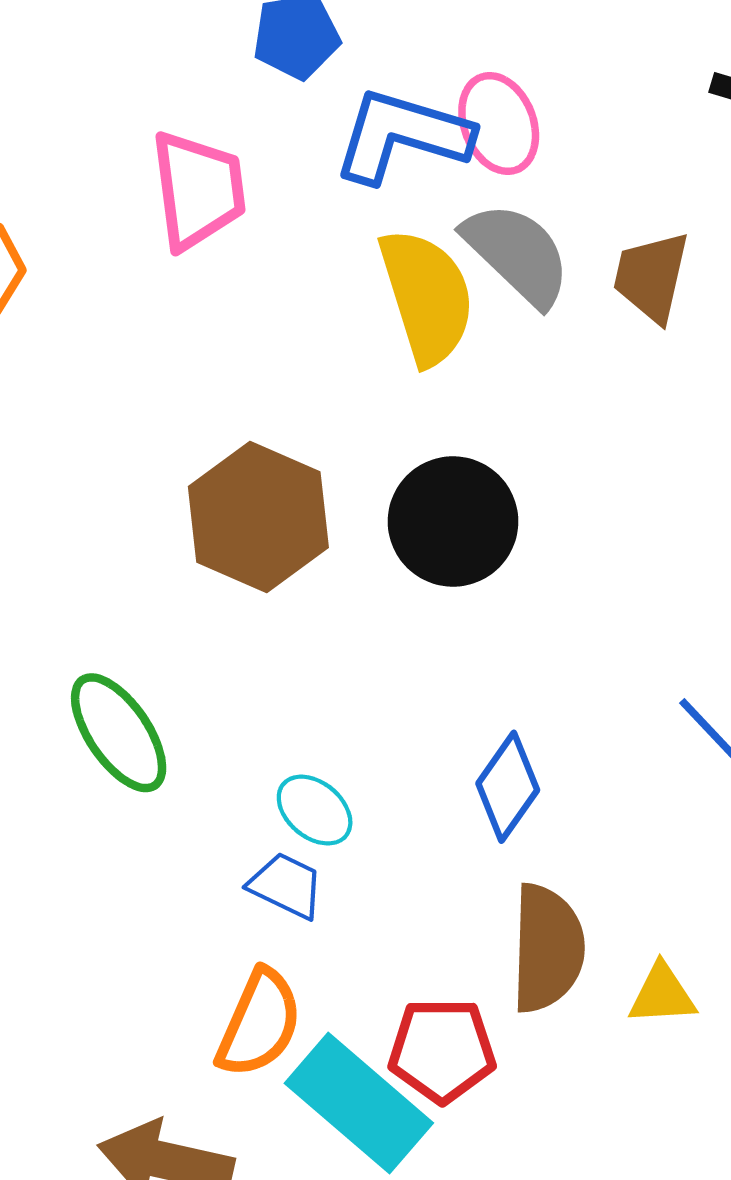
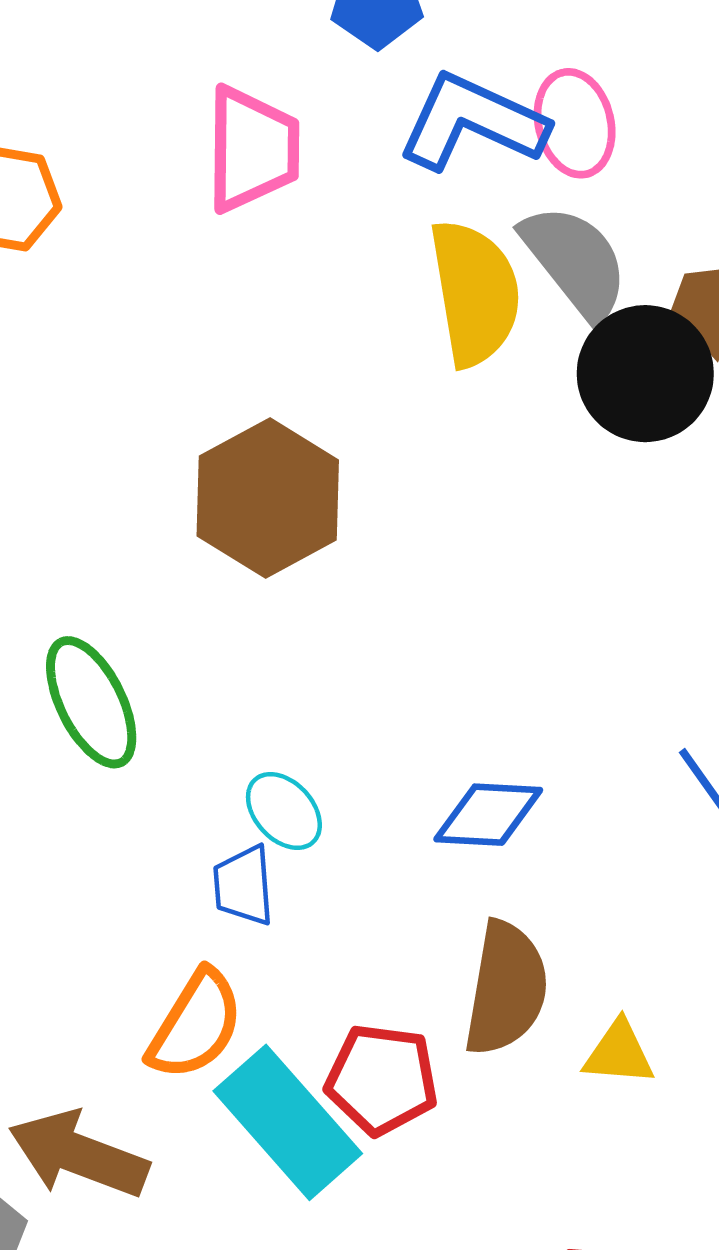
black circle: (453, 521) -> (645, 374), moved
blue diamond: (508, 787) -> (488, 815), turned 50
blue trapezoid: (286, 886) -> (243, 886), turned -128

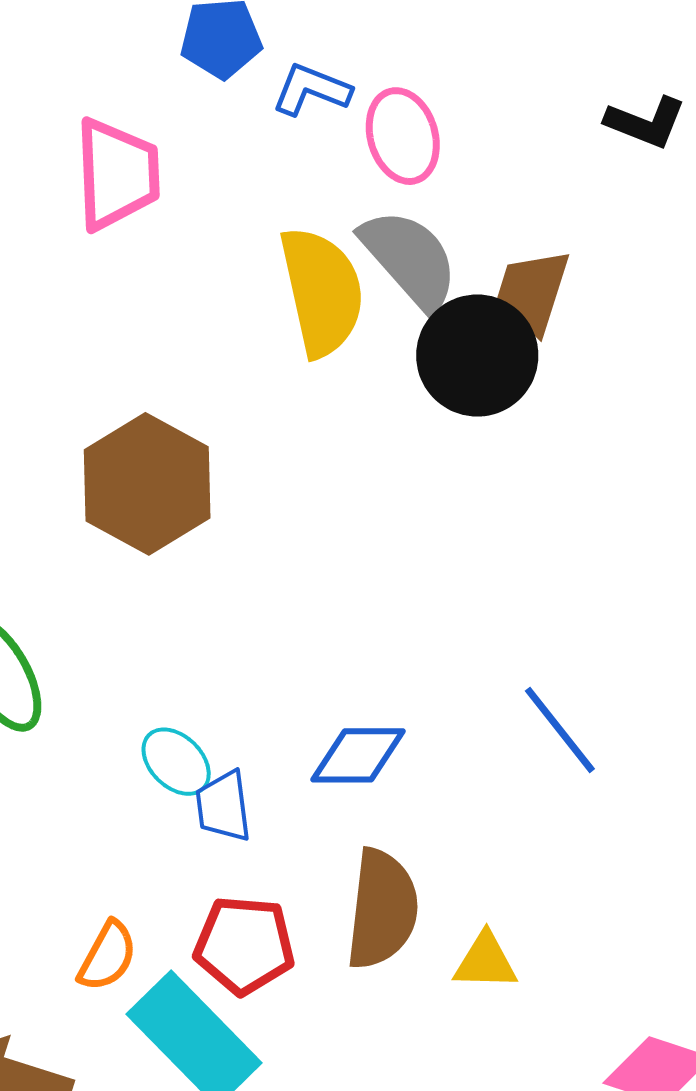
blue L-shape: (472, 122) -> (311, 90), moved, size x0.6
blue trapezoid: (243, 886) -> (223, 806), moved
orange semicircle: (196, 1025) -> (107, 956), size x0.7
red pentagon: (382, 1079) -> (244, 945), moved

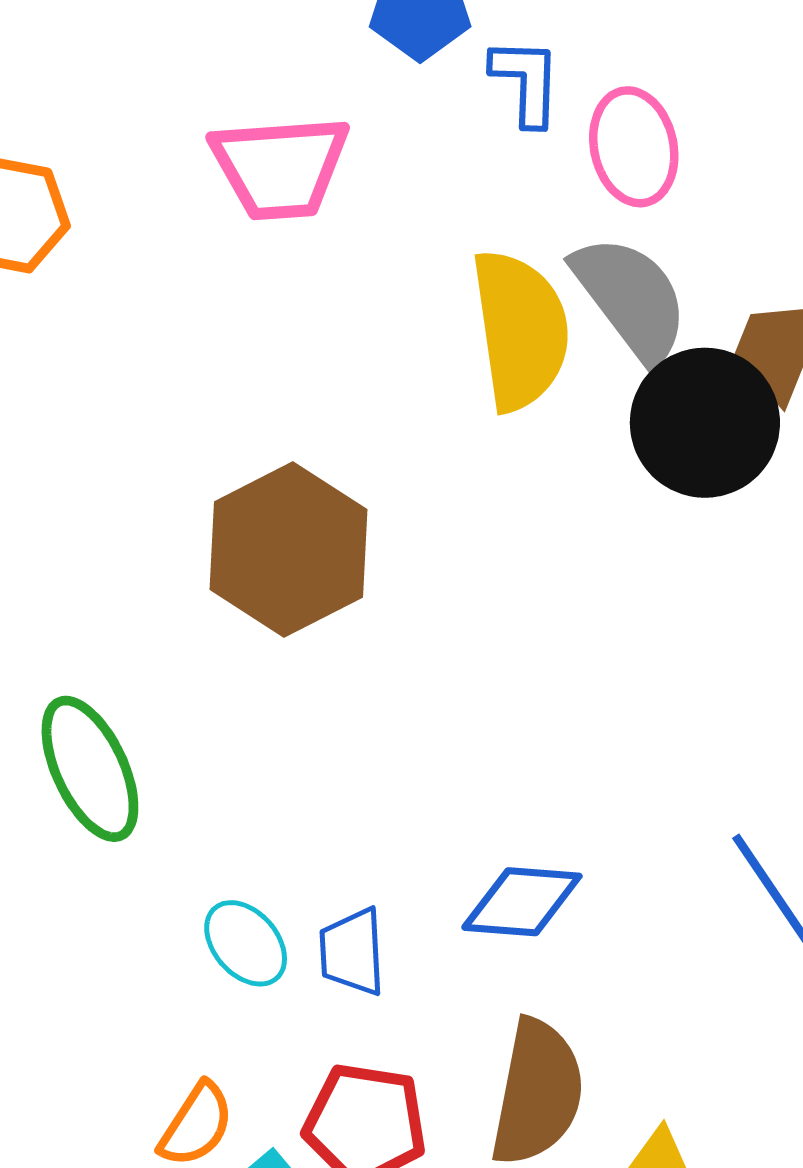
blue L-shape: (311, 90) -> (526, 82), turned 66
pink trapezoid: (117, 174) -> (280, 167), turned 84
cyan ellipse: (176, 762) -> (246, 943), moved

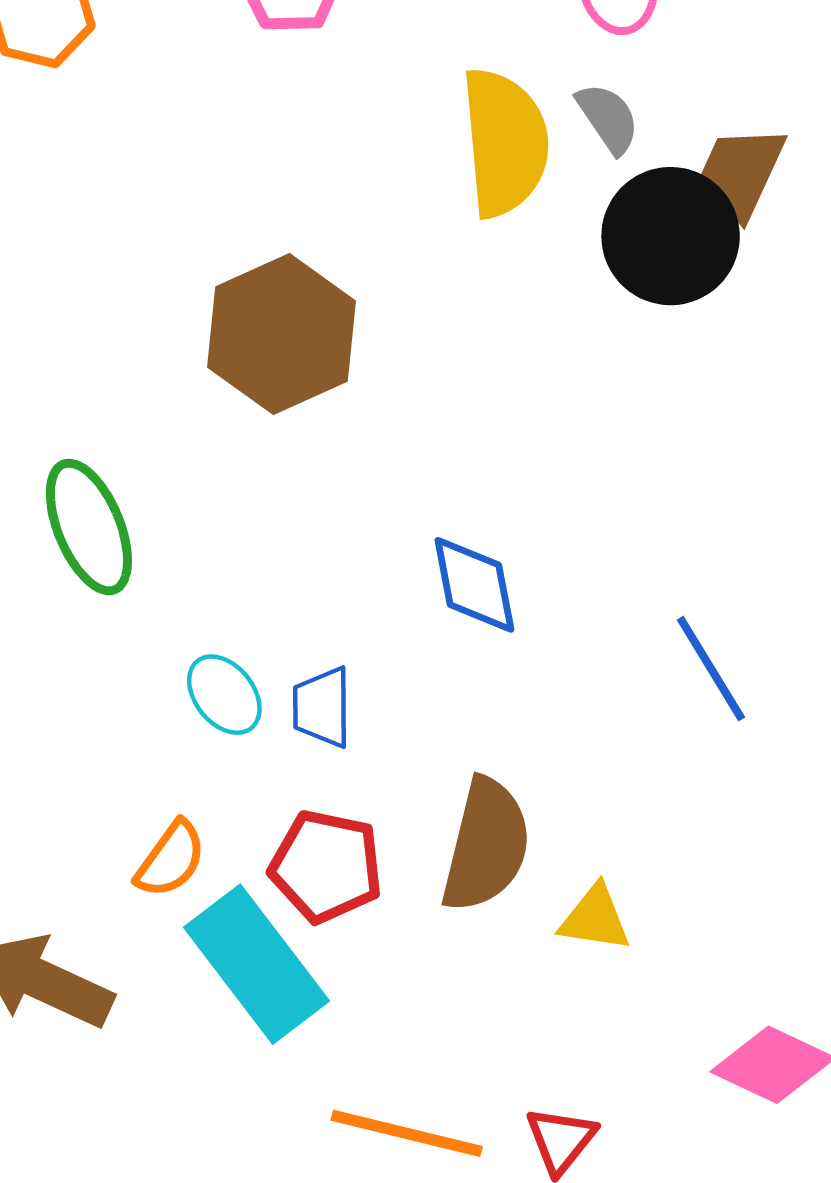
gray semicircle: (631, 298) -> (608, 118), size x0.6
blue diamond: (522, 902) -> (474, 585), moved, turned 72

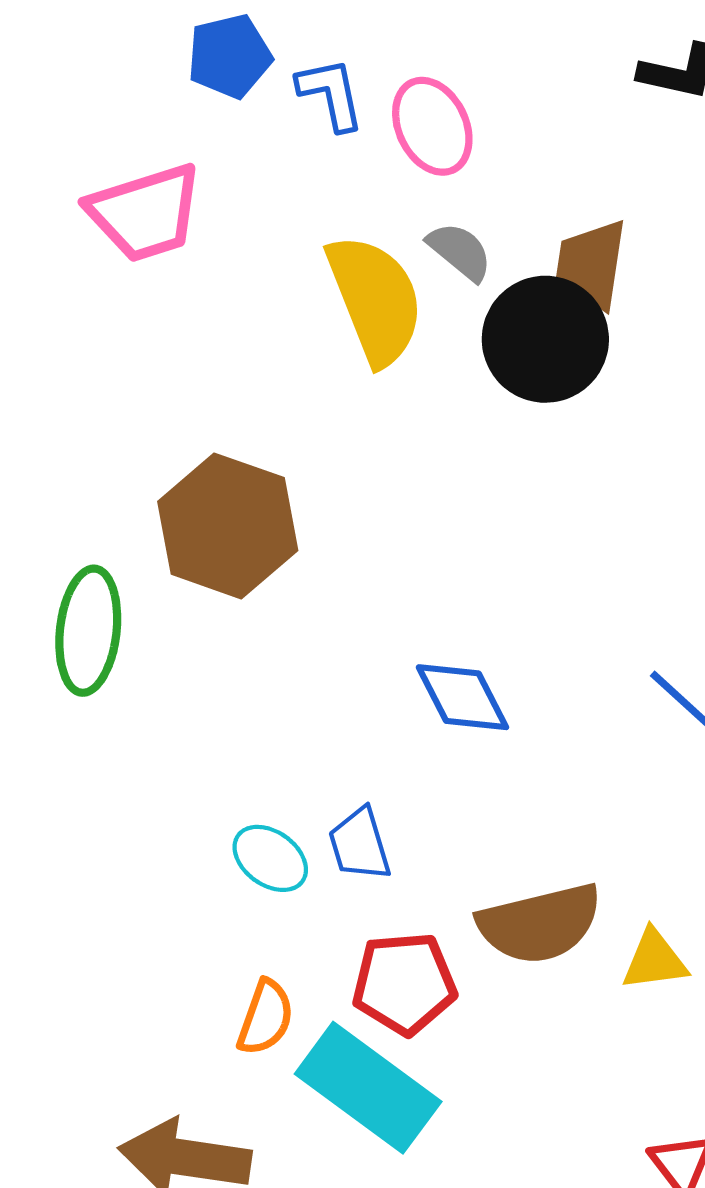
green ellipse: (89, 527) -> (88, 631), moved, turned 45
brown semicircle: (486, 845) -> (540, 924), turned 79

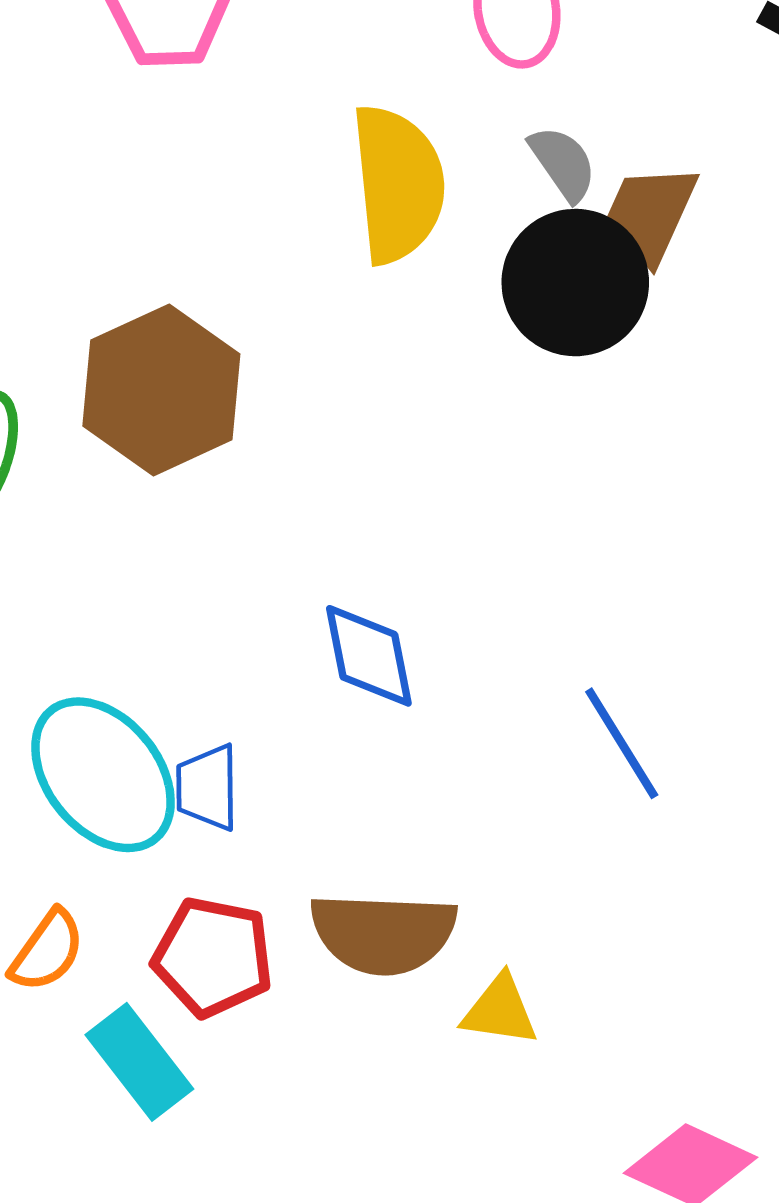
gray semicircle: (460, 251) -> (563, 163), moved
cyan ellipse: (270, 858) -> (103, 775), size x1.8
cyan rectangle: (368, 1088) -> (139, 1062), size x0.7

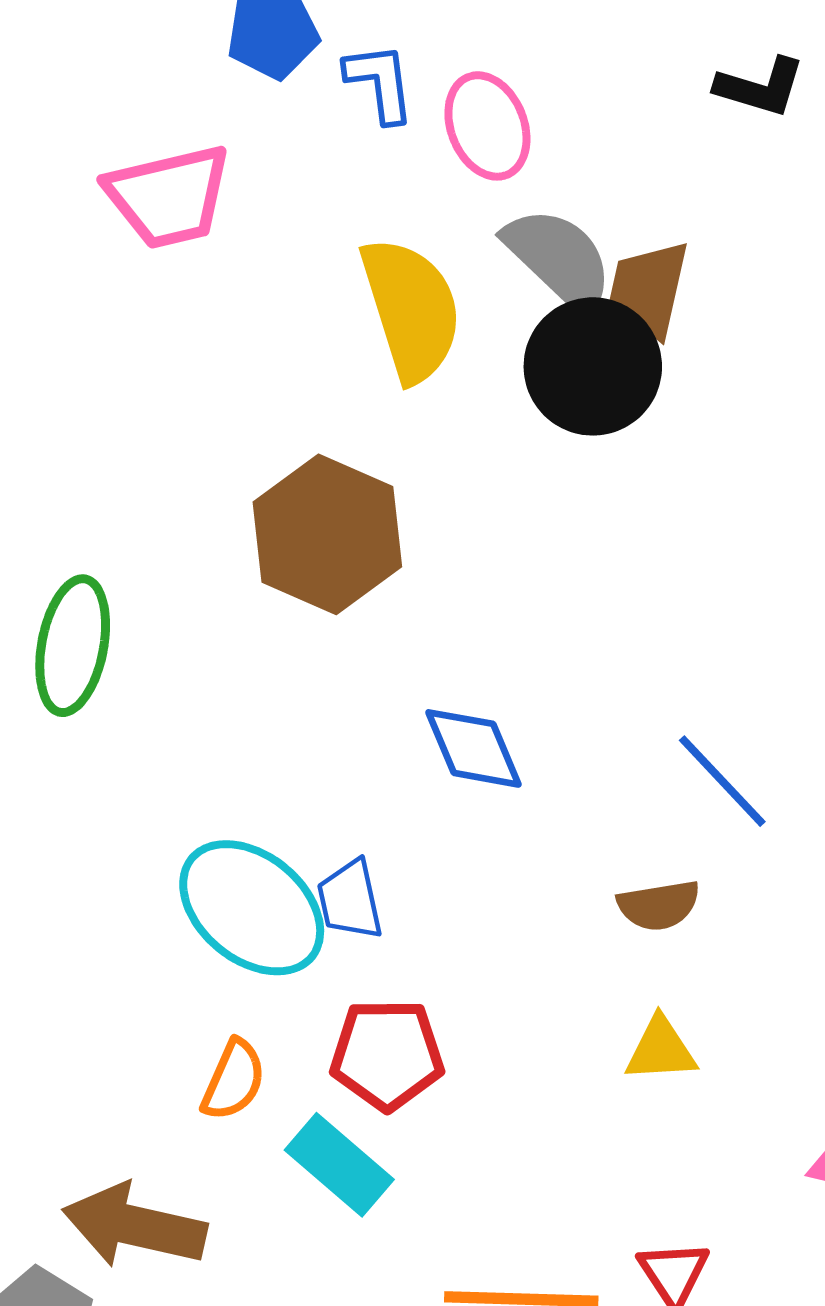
gray semicircle: (563, 163) -> (559, 259), size x1.6
brown hexagon: (161, 390) -> (327, 534), moved
brown semicircle: (383, 933) -> (659, 905), moved, size x0.6

